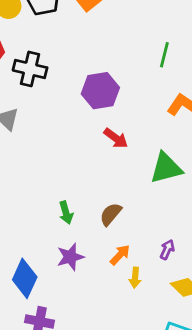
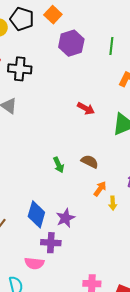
purple hexagon: (100, 91) -> (71, 43), moved
brown semicircle: (111, 214) -> (90, 162), turned 84
purple star: (70, 257) -> (65, 218), moved

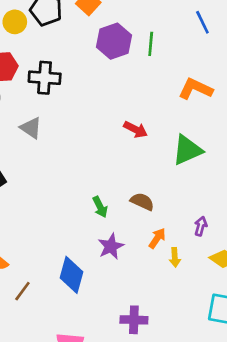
green line: (111, 46) -> (151, 44), moved
purple star: (65, 218) -> (111, 246), moved
purple cross: (51, 243) -> (134, 320), moved

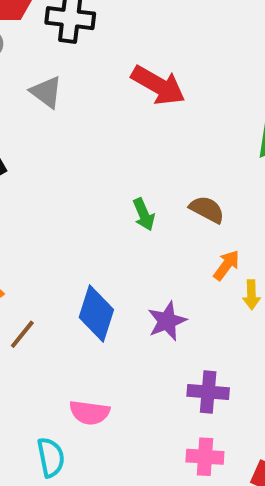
red arrow: (136, 130) -> (158, 85), moved, size x1.5
purple star: (111, 246) -> (167, 321), moved
purple cross: (134, 320) -> (208, 392), moved

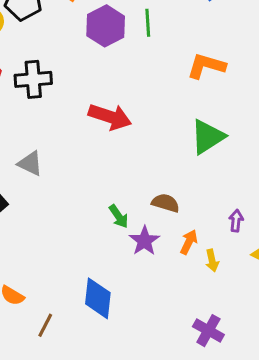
gray triangle: (46, 92) -> (30, 163), moved
purple star: (167, 321) -> (144, 241), moved
purple cross: (208, 392) -> (208, 331), moved, turned 36

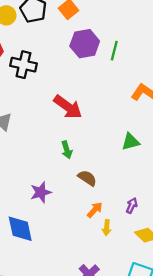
green triangle: (208, 137) -> (130, 142), size x0.7
green arrow: (119, 216) -> (67, 150), moved
purple star: (144, 241) -> (41, 192), moved
blue diamond: (98, 298) -> (20, 229), turned -36

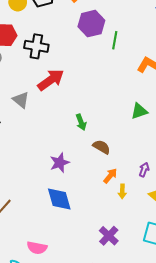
green line: (114, 51) -> (115, 40), moved
red arrow: (68, 107) -> (51, 80), moved, turned -68
blue diamond: (20, 229) -> (59, 199), moved

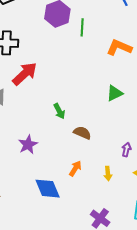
purple star: (60, 163) -> (28, 145), moved
orange arrow: (110, 176) -> (75, 168), moved

